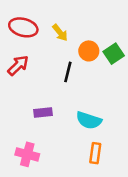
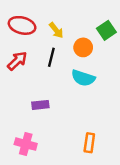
green square: (114, 54) -> (106, 30), moved
black line: (68, 72) -> (51, 57), moved
cyan semicircle: (89, 120) -> (83, 78), moved

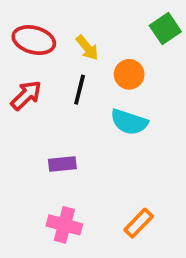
green square: (106, 30) -> (165, 29), moved
orange rectangle: (89, 143) -> (139, 223), turned 36
pink cross: (26, 144) -> (64, 225), moved

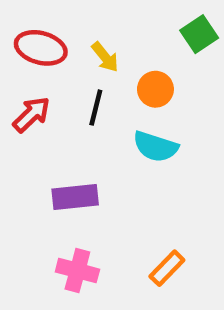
purple rectangle: (62, 164) -> (75, 197), size x1.4

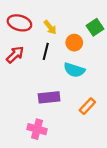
green square: (199, 34) -> (95, 27), moved
purple rectangle: (75, 197) -> (49, 97), moved
orange rectangle: (167, 268) -> (87, 106), moved

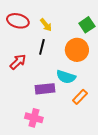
orange circle: (74, 43) -> (77, 50), moved, size x1.5
red arrow: (15, 55) -> (18, 62), moved
cyan semicircle: (74, 70) -> (66, 77), moved

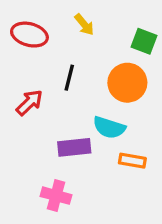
yellow arrow: (46, 25) -> (84, 25), moved
green square: (87, 25) -> (144, 41), turned -35
orange rectangle: (80, 97) -> (132, 161), turned 56

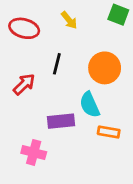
green square: (144, 41) -> (118, 15), moved
cyan semicircle: (109, 127) -> (90, 105), turned 48
pink cross: (56, 196) -> (34, 152), moved

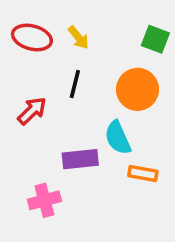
green square: (118, 15) -> (155, 39), moved
yellow arrow: (69, 20) -> (78, 37), moved
pink cross: (34, 152) -> (44, 200), turned -30

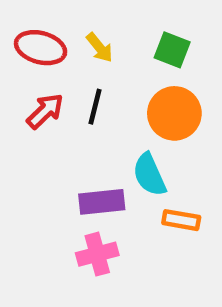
green square: (155, 39) -> (172, 50), moved
red arrow: (32, 111) -> (45, 111), moved
pink cross: (44, 200) -> (97, 254), moved

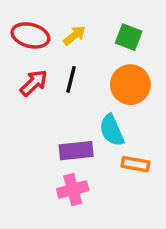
yellow arrow: (100, 48) -> (74, 35), turned -90

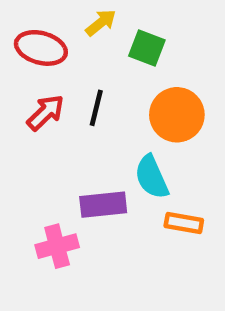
yellow arrow: (74, 35) -> (101, 23), moved
green square: (129, 37) -> (147, 48), moved
pink cross: (73, 190) -> (57, 246), moved

